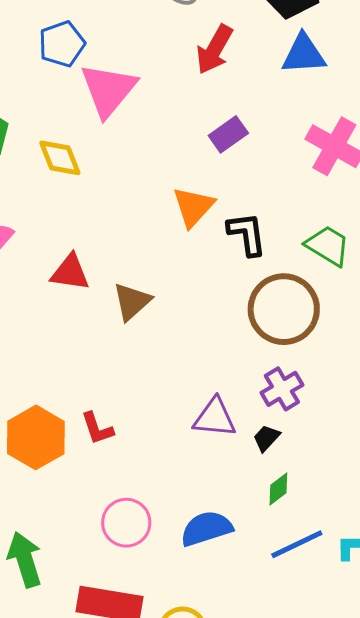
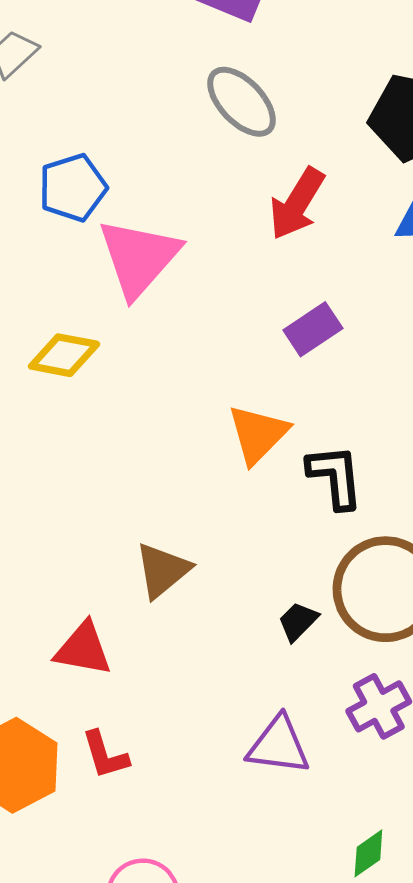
yellow diamond: (60, 158) -> (64, 355), turned -60
red triangle: (70, 272) -> (83, 649), moved
black trapezoid: (266, 438) -> (298, 621), moved

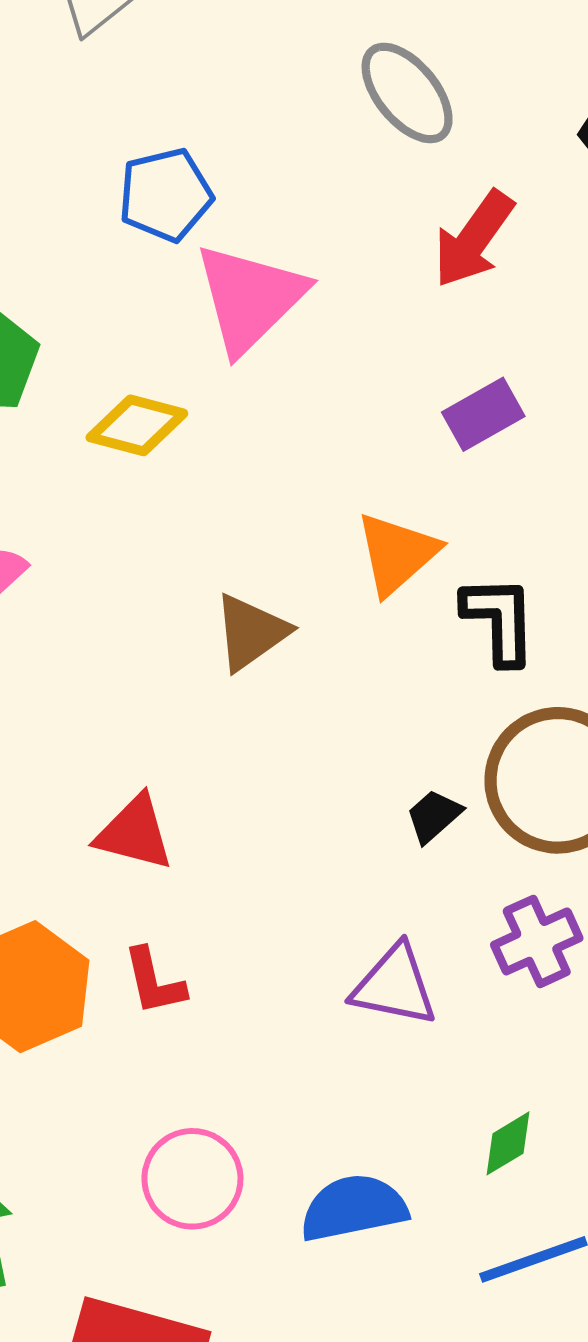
brown triangle: (163, 570) -> (251, 632), moved

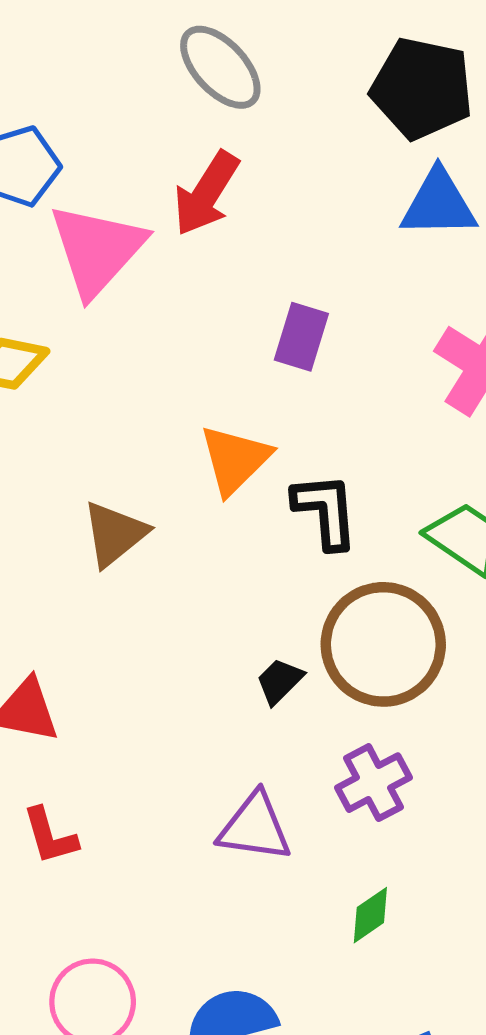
red arrow: (474, 239) -> (206, 194), moved
purple rectangle: (483, 414) -> (301, 337), turned -40
green diamond: (508, 1143) -> (370, 915), moved

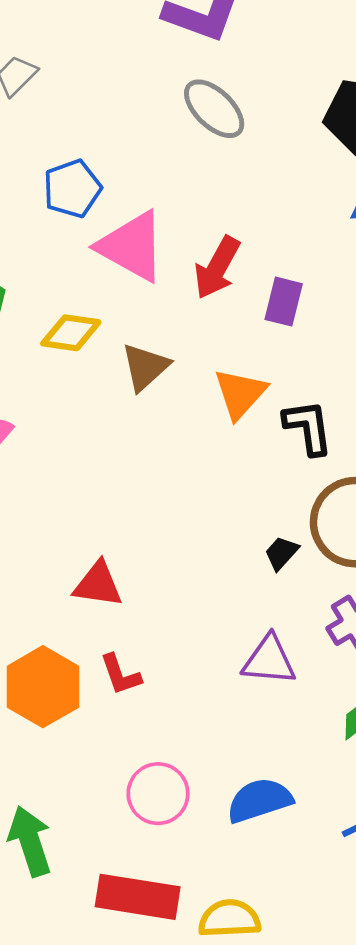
red arrow: (206, 194) -> (217, 268), moved
pink triangle: (97, 250) -> (132, 246), turned -40
brown triangle: (115, 534) -> (145, 367), moved

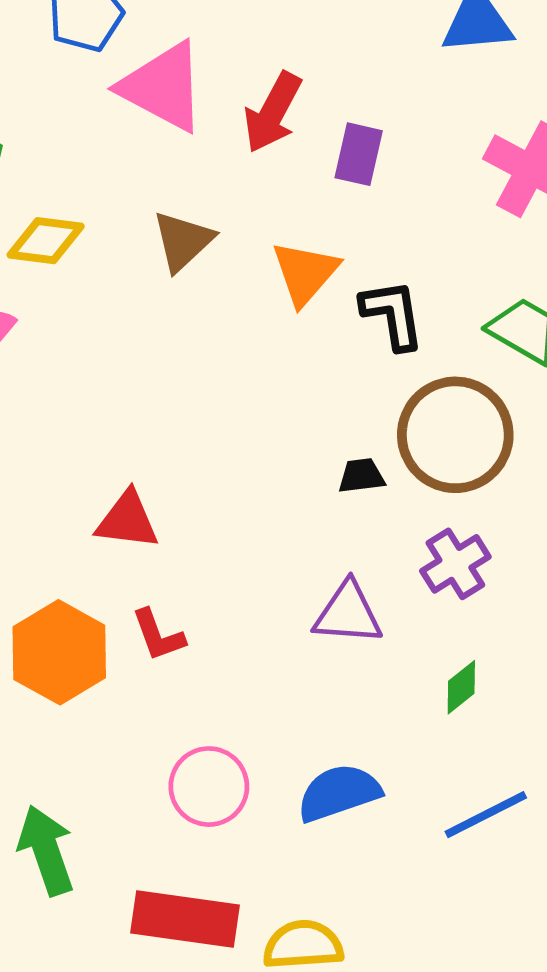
yellow diamond: (71, 333) -> (46, 241), moved
black trapezoid: (281, 553) -> (361, 476), turned 42

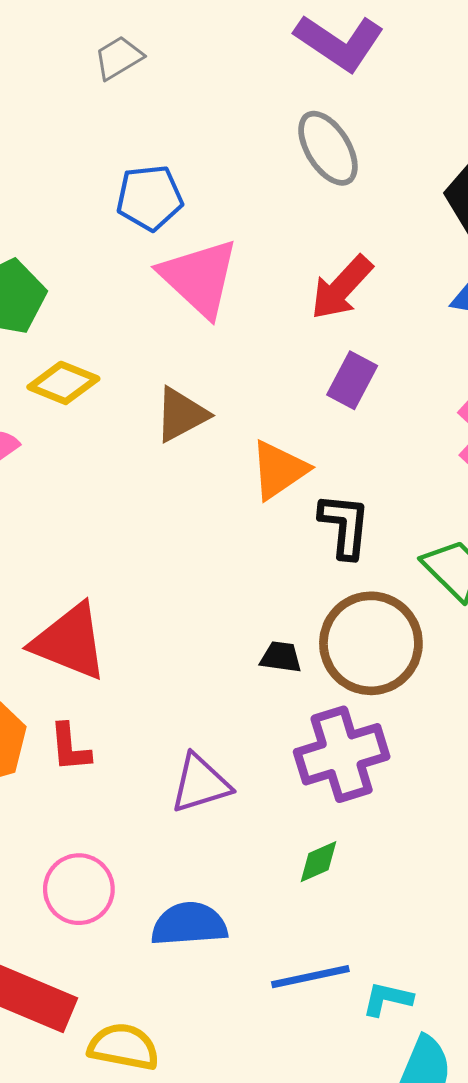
red arrow: (273, 112) -> (342, 288), moved
red triangle: (127, 520) -> (70, 642), size x1.4
purple cross: (455, 564) -> (342, 754), size x1.5
purple triangle: (348, 613) -> (200, 784), moved, turned -36

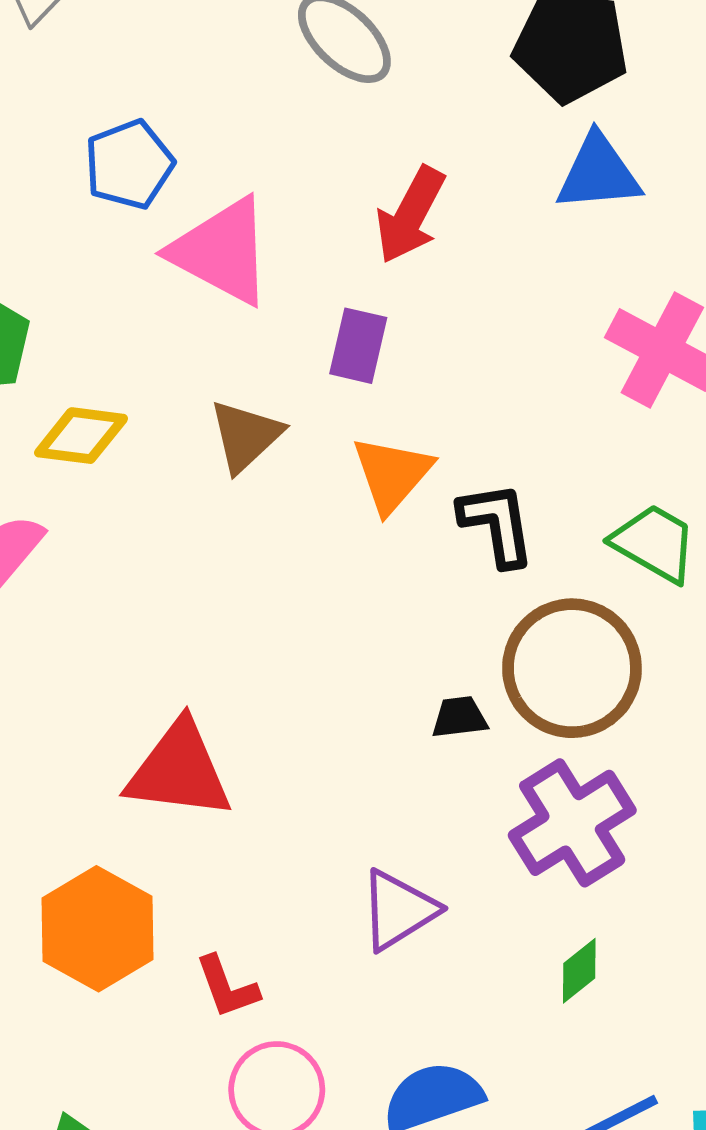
purple rectangle: (352, 380) -> (358, 346), moved
red L-shape: (70, 747) -> (227, 987), moved

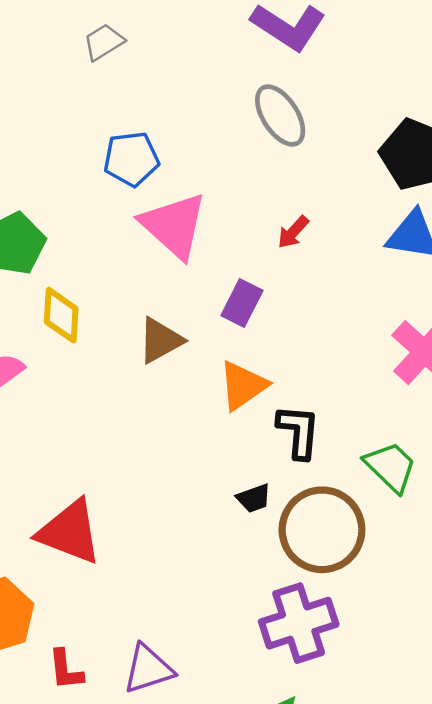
red arrow: (410, 215) -> (293, 232), size x0.6
yellow diamond: (81, 436) -> (61, 315), turned 72
black trapezoid: (459, 717) -> (254, 498), moved, turned 153
purple triangle: (398, 910) -> (148, 669), moved

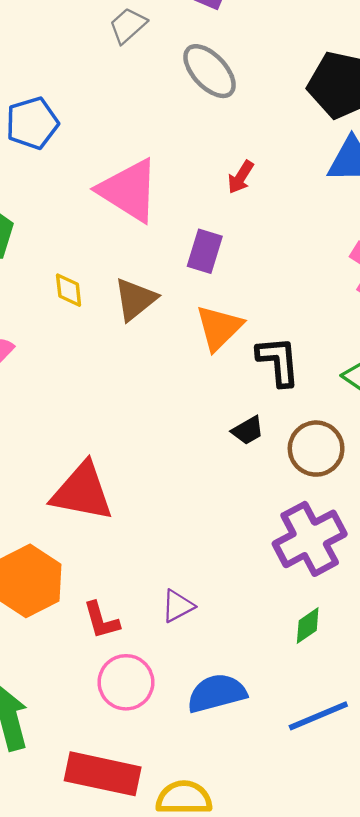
gray trapezoid: (104, 42) -> (128, 25), moved
blue pentagon: (131, 159) -> (32, 123), moved
yellow diamond: (61, 315) -> (69, 290), moved, size x0.7
brown circle: (322, 530) -> (316, 449), size x0.7
purple triangle: (148, 669) -> (178, 606), size x0.7

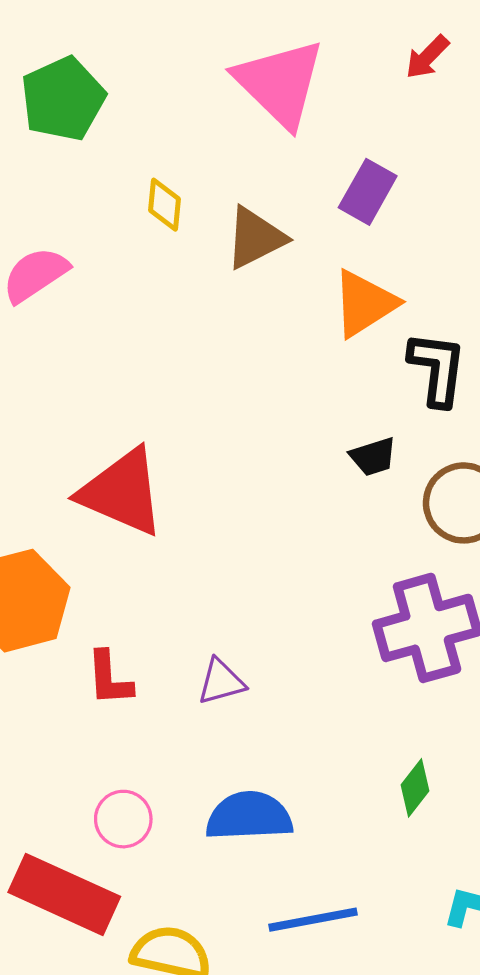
red arrow: (241, 177) -> (427, 57), moved
green diamond: (308, 626) -> (415, 788), moved, turned -30
pink circle: (126, 682) -> (123, 819), moved, size x0.7
blue line: (318, 716) -> (313, 920), moved

